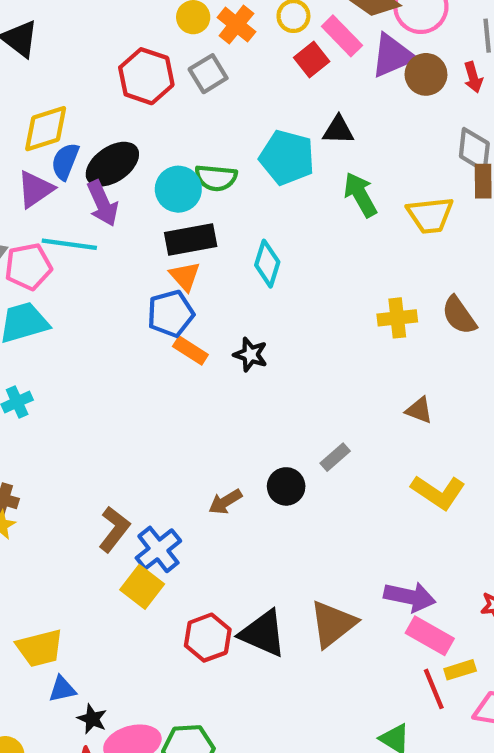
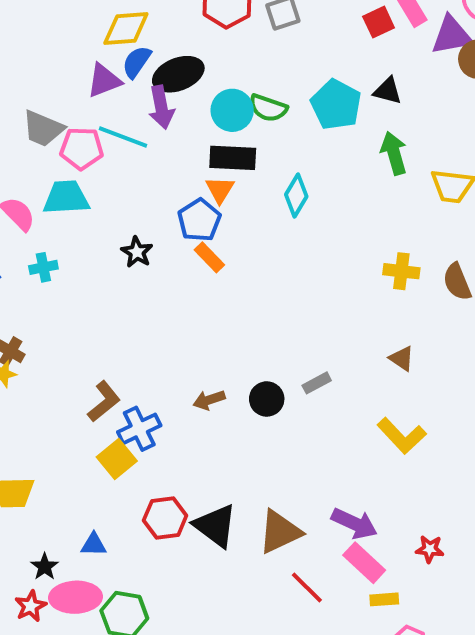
blue pentagon: (171, 314) -> (199, 220), turned -30
black star: (251, 355) -> (137, 252), moved
blue triangle: (62, 689) -> (94, 545), moved
red line: (434, 689) -> (307, 587), moved, turned -36

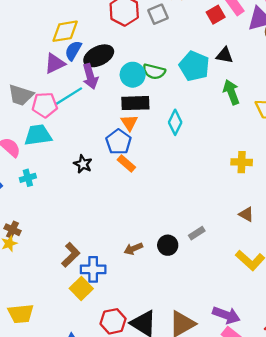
cyan line: (123, 137) -> (69, 96), turned -48
blue cross: (139, 429) -> (93, 269), turned 30

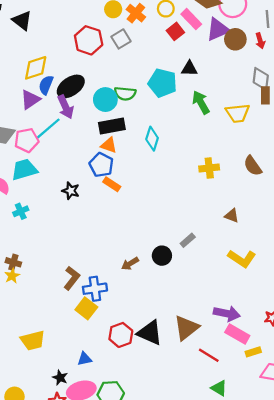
orange triangle: (129, 123) -> (109, 145), turned -30
yellow cross: (242, 162) -> (209, 168), moved

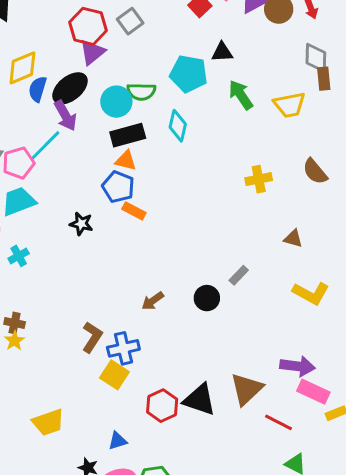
purple triangle: (30, 100) -> (92, 52), moved
cyan diamond: (152, 139) -> (178, 126), moved
brown arrow: (130, 264) -> (153, 301), moved

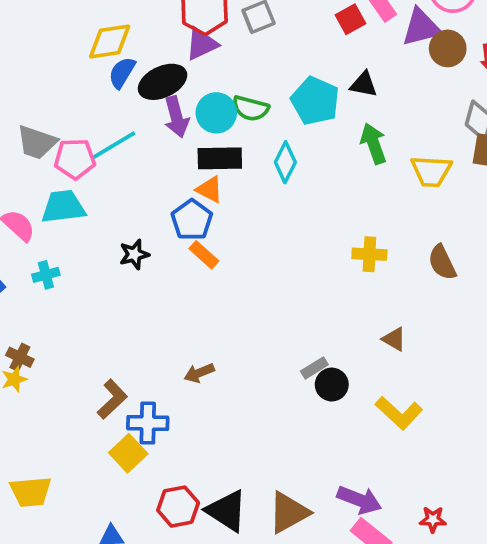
purple arrow: (65, 116) -> (176, 117), moved
black star: (81, 224) -> (134, 254), turned 30
black circle: (207, 298) -> (332, 385), moved

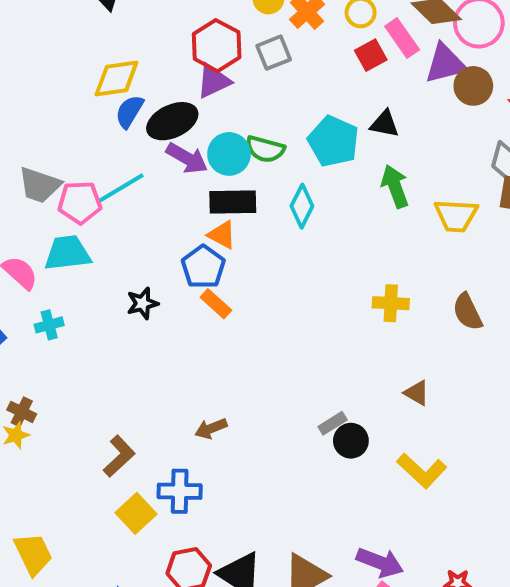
purple arrow: (176, 117) -> (187, 158), turned -45
blue cross: (148, 423) -> (180, 491), moved
yellow trapezoid: (31, 492) -> (33, 554), turned -111

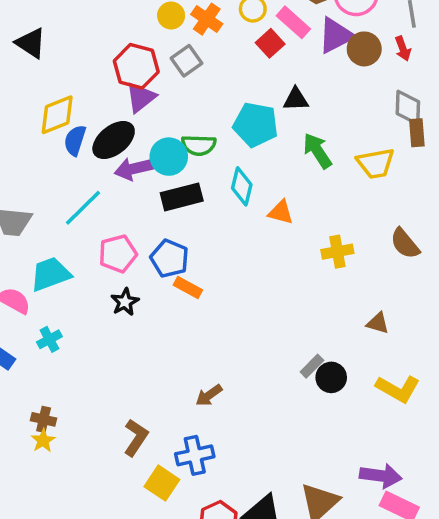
purple arrow: (187, 158) -> (134, 169), turned 150
pink pentagon: (80, 202) -> (118, 254), moved
orange triangle: (222, 235) -> (281, 212), moved

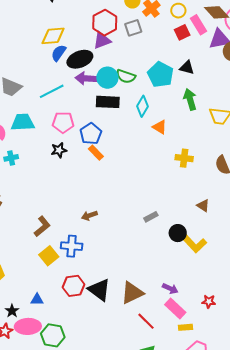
brown triangle: (378, 323) -> (203, 206), moved
black circle: (331, 377) -> (178, 233), moved
purple arrow: (381, 476) -> (170, 289), size x0.7

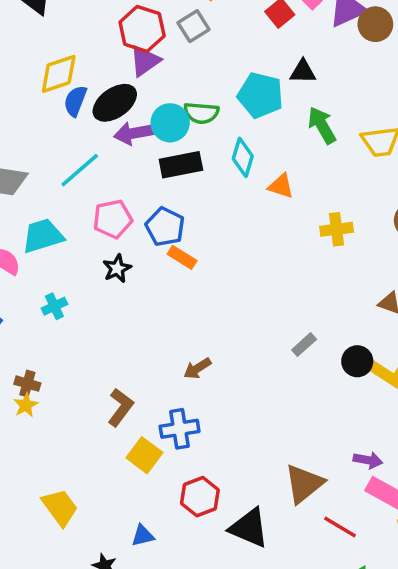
cyan cross: (11, 158) -> (54, 306), moved
black triangle: (99, 290) -> (249, 528), moved

